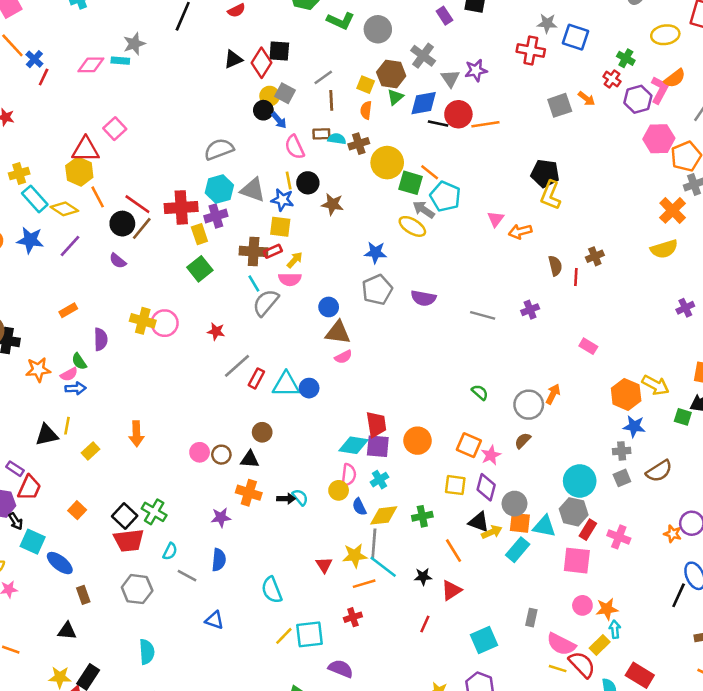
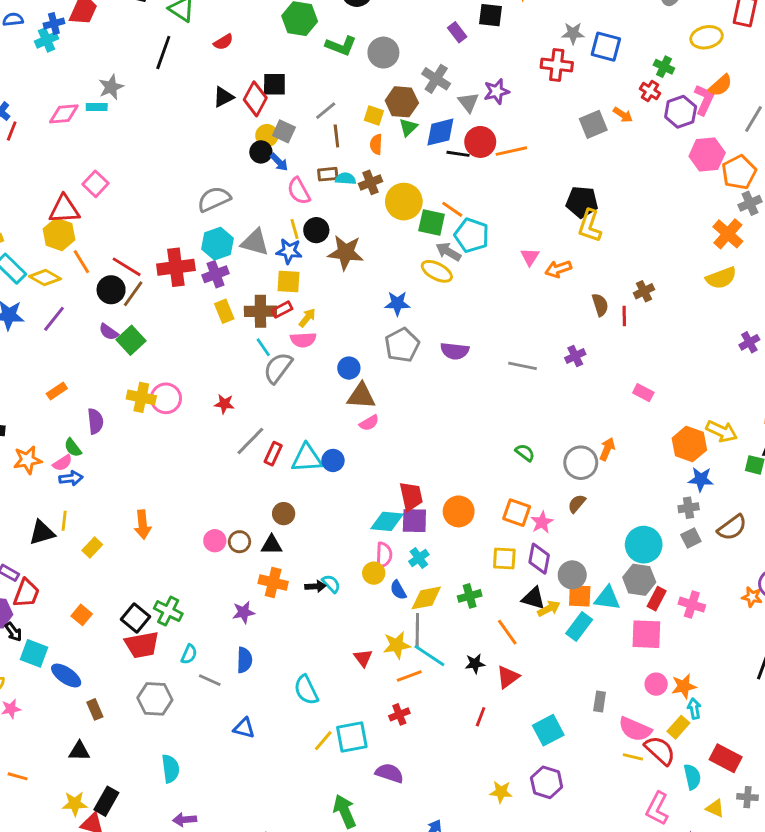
brown star: (333, 204) -> (346, 252), size x1.4
yellow rectangle: (199, 234) -> (224, 311), moved
green square: (200, 269) -> (131, 340), moved

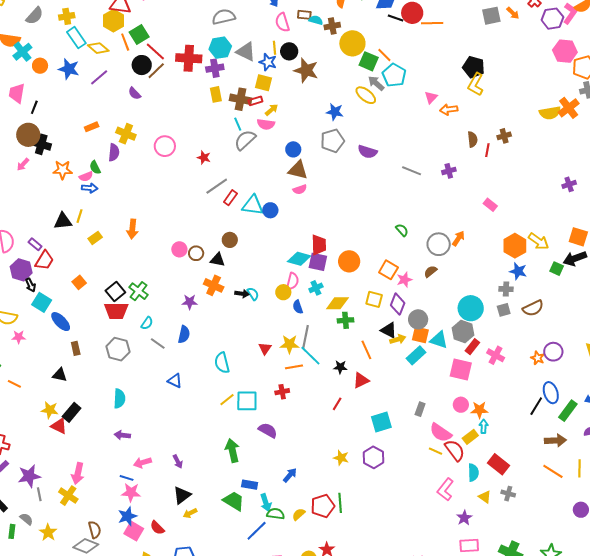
yellow semicircle: (721, 278) -> (550, 113), moved
green square: (131, 340) -> (139, 35), moved
yellow cross: (141, 397) -> (126, 134), moved
yellow diamond: (426, 598) -> (337, 303), moved

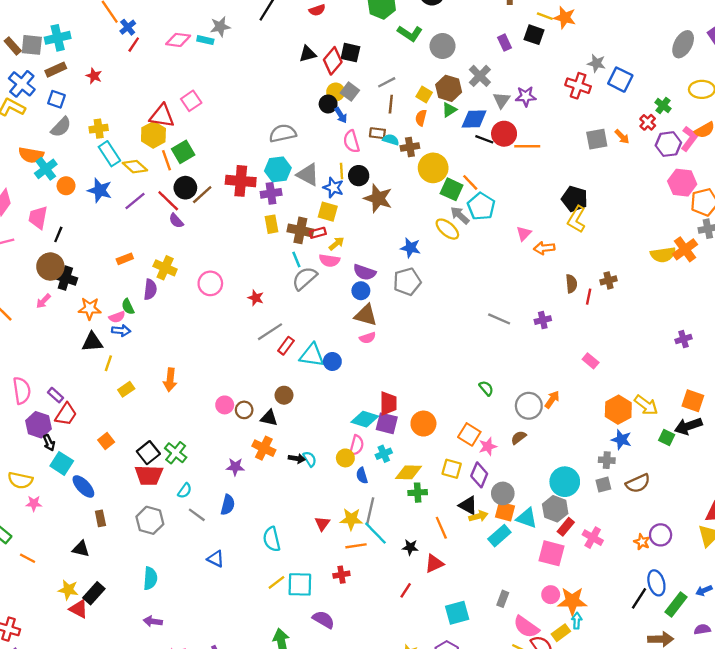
red line: (155, 51) -> (168, 201), moved
purple semicircle: (367, 152) -> (365, 272), moved
black triangle: (63, 221) -> (92, 342), moved
orange star: (479, 410) -> (572, 601), size x1.4

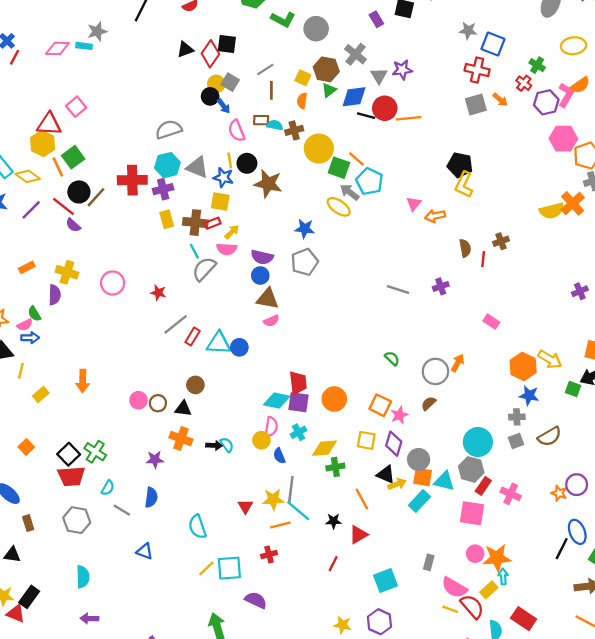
red cross: (578, 86) -> (477, 70), moved

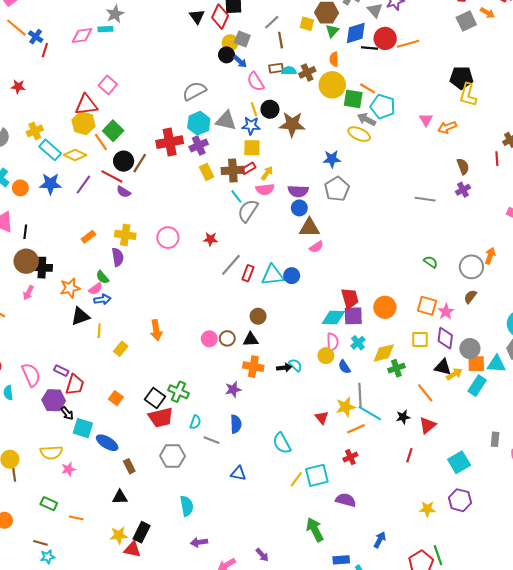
black triangle: (185, 49) -> (197, 17), turned -35
orange semicircle: (302, 101) -> (334, 59), moved
brown semicircle: (465, 248) -> (463, 166), moved

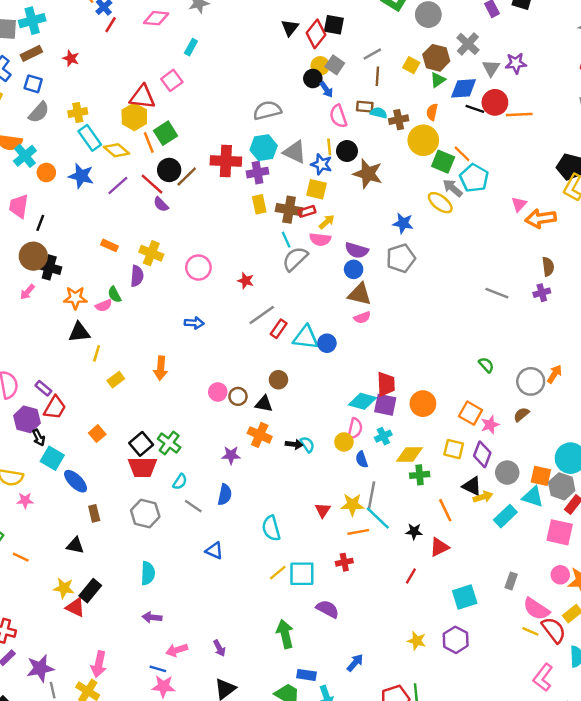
cyan rectangle: (105, 29) -> (191, 47), moved, turned -72
orange arrow: (447, 127) -> (541, 219), size x1.4
orange rectangle: (88, 237) -> (110, 245), turned 48
blue arrow: (102, 299) -> (194, 323), moved
orange square: (476, 364) -> (541, 476), moved

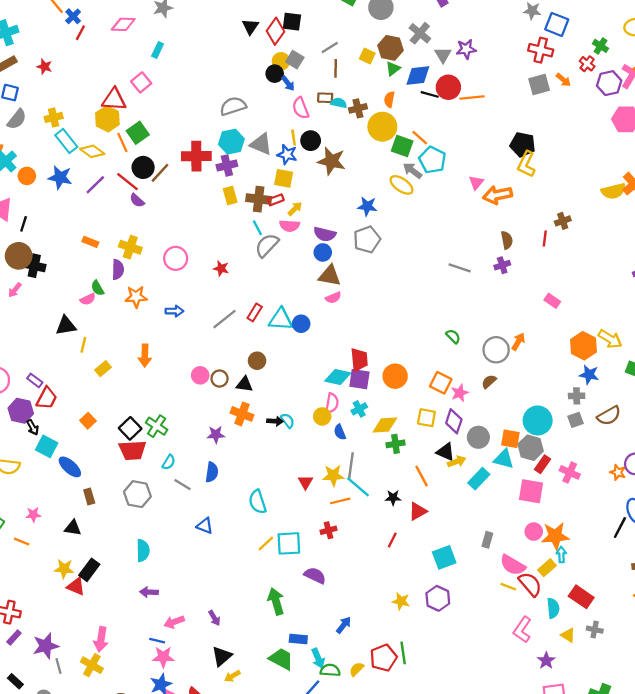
orange star: (75, 298) -> (136, 297), moved
gray line: (262, 315) -> (225, 319), moved
pink star: (25, 501) -> (33, 515), moved

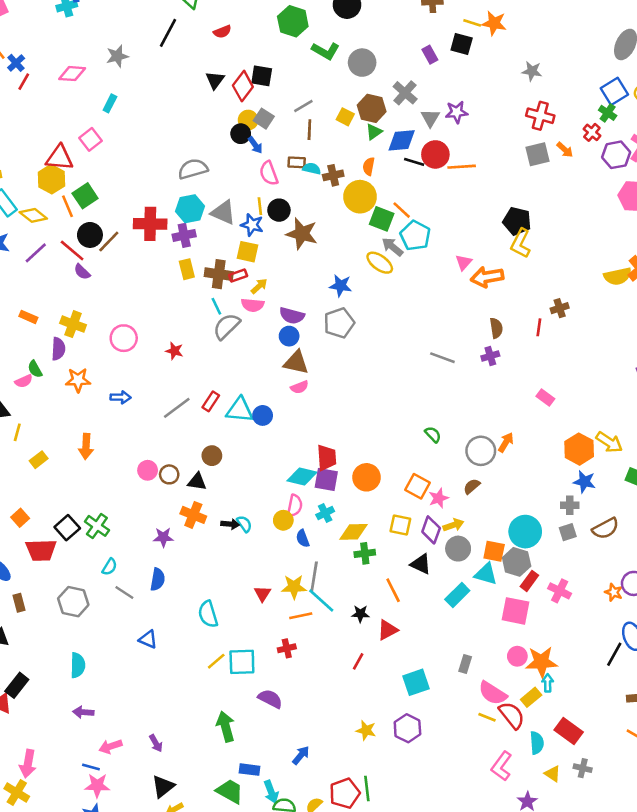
blue square: (557, 24) -> (614, 91), moved, turned 35
red trapezoid: (133, 450) -> (41, 550), moved
yellow arrow: (457, 462) -> (453, 525), moved

